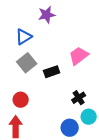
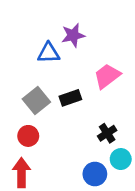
purple star: (47, 15) -> (73, 35), moved
blue triangle: (24, 37) -> (49, 53), moved, turned 30
gray square: (27, 63) -> (36, 101), moved

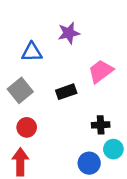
blue triangle: (49, 53) -> (32, 52), moved
gray square: (36, 101) -> (20, 90), moved
black cross: (107, 133) -> (101, 125), turned 30

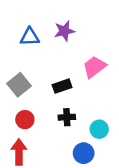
blue triangle: (32, 52) -> (30, 37), moved
black cross: (101, 125) -> (67, 117), moved
cyan circle: (113, 149) -> (99, 129), moved

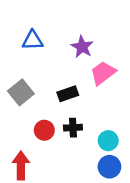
purple star: (64, 31) -> (82, 47), moved, turned -30
red circle: (25, 120) -> (44, 130), moved
blue circle: (84, 153) -> (109, 167), moved

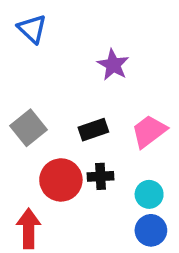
blue triangle: (33, 40) -> (32, 29), moved, turned 45
pink trapezoid: (103, 73) -> (149, 131), moved
red circle: (44, 130) -> (61, 180), size x1.5

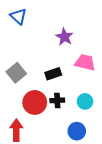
pink trapezoid: (149, 131) -> (85, 62), moved, turned 50
cyan circle: (149, 194) -> (85, 101), moved
blue circle: (151, 230) -> (77, 131), moved

